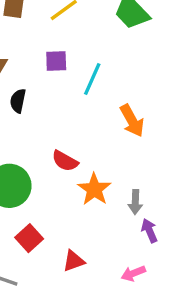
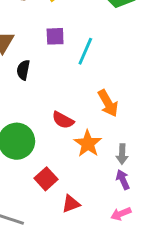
orange arrow: (132, 121) -> (108, 103), moved
purple arrow: (149, 231) -> (123, 180), moved
red square: (29, 238) -> (46, 179), moved

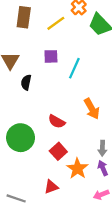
orange star: (88, 144) -> (77, 169), moved
red square: (46, 179) -> (58, 151), moved
red triangle: (71, 204) -> (51, 187), moved

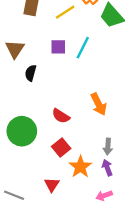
cyan line: (74, 68) -> (83, 48), moved
red triangle: (51, 187) -> (52, 185), turned -40

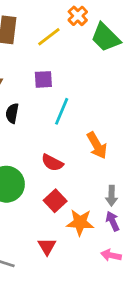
cyan line: (83, 48) -> (62, 111), moved
orange star: (80, 167) -> (80, 222), turned -30
pink arrow: (104, 196) -> (111, 255), turned 35

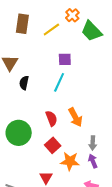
purple square: (43, 79) -> (65, 59), moved
orange arrow: (97, 145) -> (75, 117), moved
red semicircle: (52, 163) -> (51, 118), turned -140

